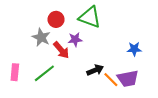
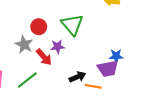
green triangle: (90, 17) -> (72, 25), turned 30
purple trapezoid: (128, 79) -> (108, 69), moved
orange line: (111, 80) -> (93, 86), turned -35

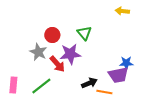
green triangle: (72, 25) -> (84, 33), size x0.7
purple star: (58, 47) -> (70, 54), size x1.5

